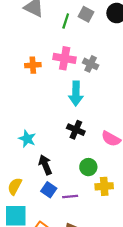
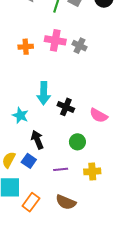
cyan arrow: (76, 93) -> (44, 93), moved
yellow cross: (104, 186) -> (92, 171), moved
blue square: (49, 190) -> (29, 161), moved

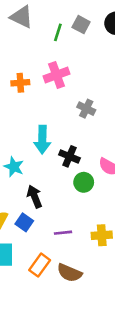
pink cross: (55, 40) -> (57, 75), turned -30
gray cross: (80, 46) -> (86, 109), moved
green circle: (77, 142) -> (84, 182), moved
orange rectangle: (31, 202) -> (40, 265), moved

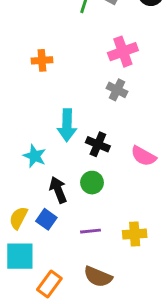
pink cross: (57, 75) -> (123, 52), moved
green circle: (84, 182) -> (92, 183), moved
orange rectangle: (40, 265) -> (49, 284), moved

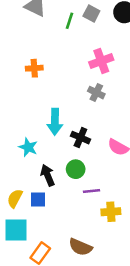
blue square: (46, 219) -> (38, 200), turned -35
purple line: (91, 231) -> (91, 191), moved

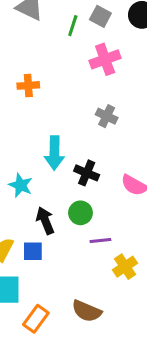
pink cross: (101, 61) -> (105, 59), moved
yellow cross: (111, 212) -> (125, 267), turned -30

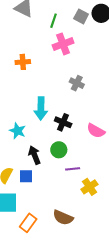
gray square: (100, 16) -> (81, 16), moved
pink cross: (105, 59) -> (63, 44), moved

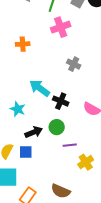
cyan arrow: (41, 109) -> (40, 88), turned 125
black arrow: (34, 155) -> (34, 132), turned 90

